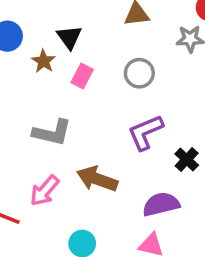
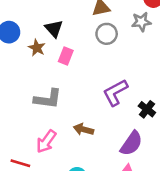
gray circle: (139, 73) -> (107, 34), moved
brown arrow: (97, 179) -> (84, 129), size x0.7
purple semicircle: (161, 204) -> (131, 143), turned 144

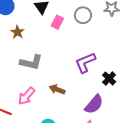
brown star: (37, 48) -> (17, 32), moved
pink rectangle: (66, 56) -> (57, 22), moved

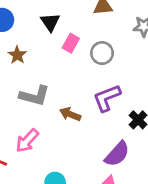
gray circle: (83, 15) -> (102, 53), moved
brown arrow: (57, 89) -> (70, 114), moved

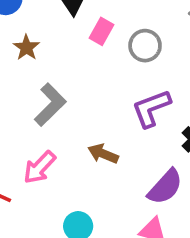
gray L-shape: (35, 96) -> (50, 105), turned -60
brown arrow: (70, 114) -> (103, 154), moved

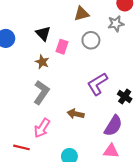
gray circle: (145, 46) -> (91, 40), moved
brown star: (26, 48) -> (42, 62), moved

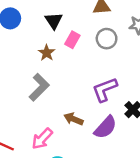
purple semicircle: (113, 126) -> (105, 127), moved
pink arrow: (42, 128) -> (42, 139), moved

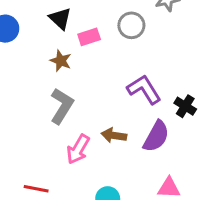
pink rectangle: (72, 40) -> (89, 37), turned 56
purple L-shape: (105, 90) -> (144, 89), turned 92
pink arrow: (42, 139) -> (78, 149), moved

